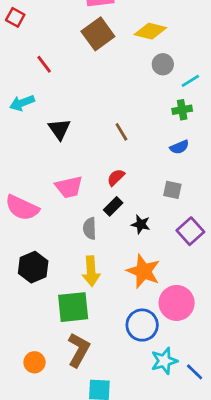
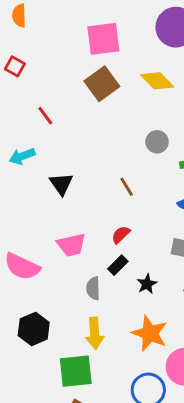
yellow diamond: (150, 31) -> (157, 81), turned 32
gray circle: (163, 64) -> (157, 142), moved
black star: (141, 224) -> (147, 284), turned 30

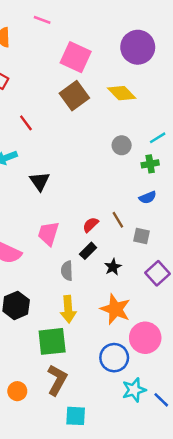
pink square: (103, 39) -> (76, 57), turned 32
brown line: (127, 187) -> (118, 220), moved
pink trapezoid: (71, 245) -> (48, 233), turned 120

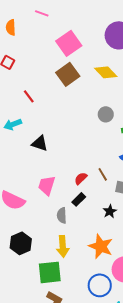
pink square: (76, 57) -> (69, 43), turned 30
black triangle: (40, 181) -> (40, 143), turned -36
black star: (113, 267) -> (110, 211), moved

